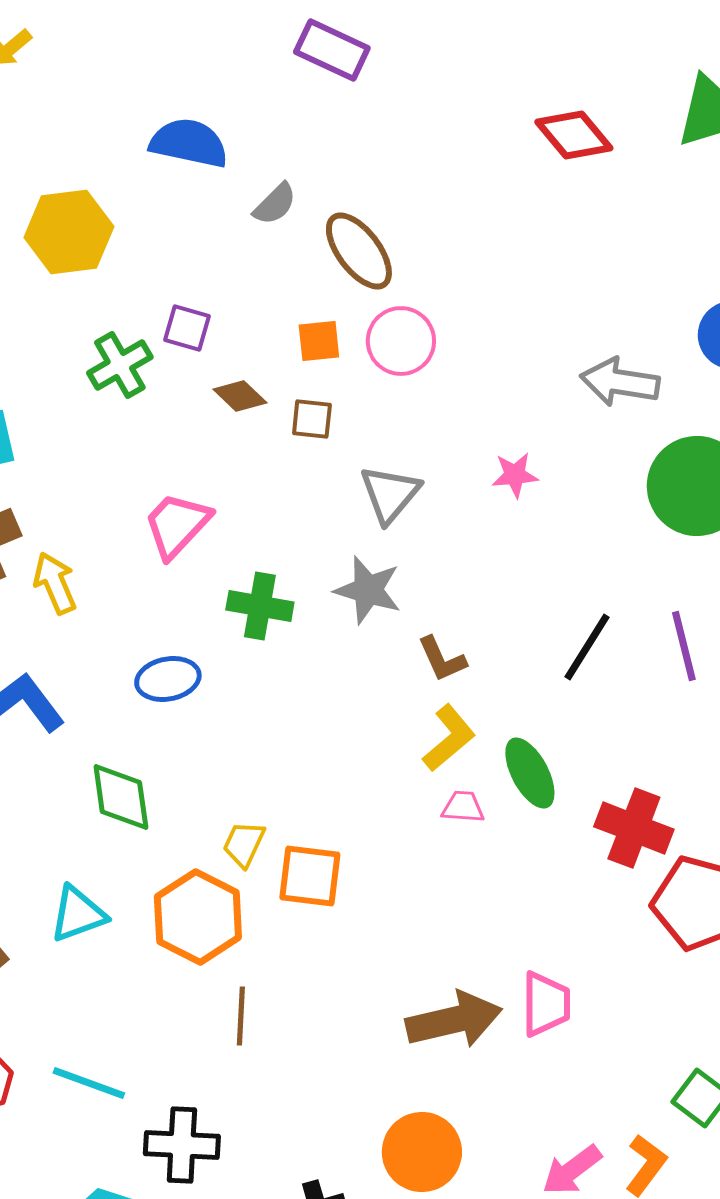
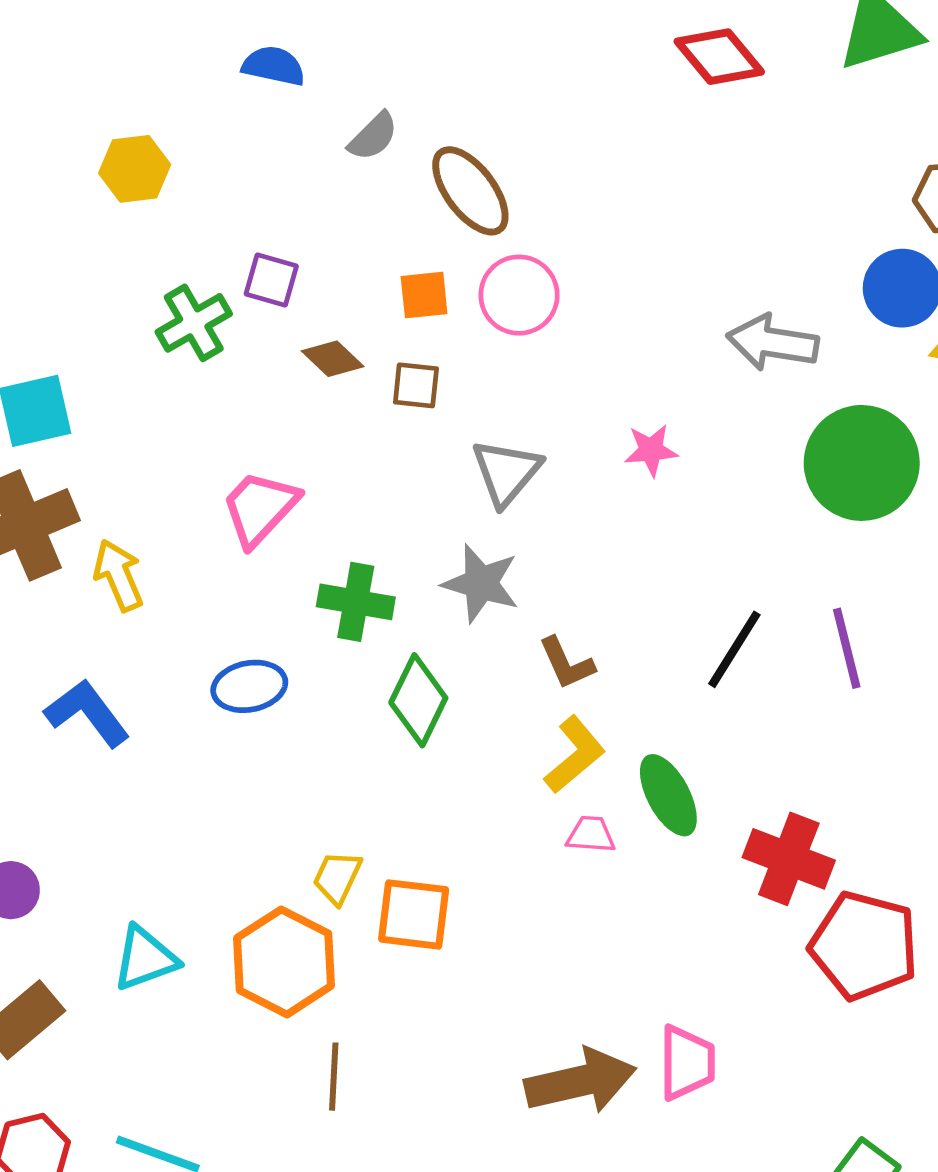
blue semicircle: (189, 143) -> (274, 66), size x0.7
yellow hexagon: (69, 232) -> (135, 169), size x0.7
green diamond: (121, 797) -> (418, 700), moved, turned 34

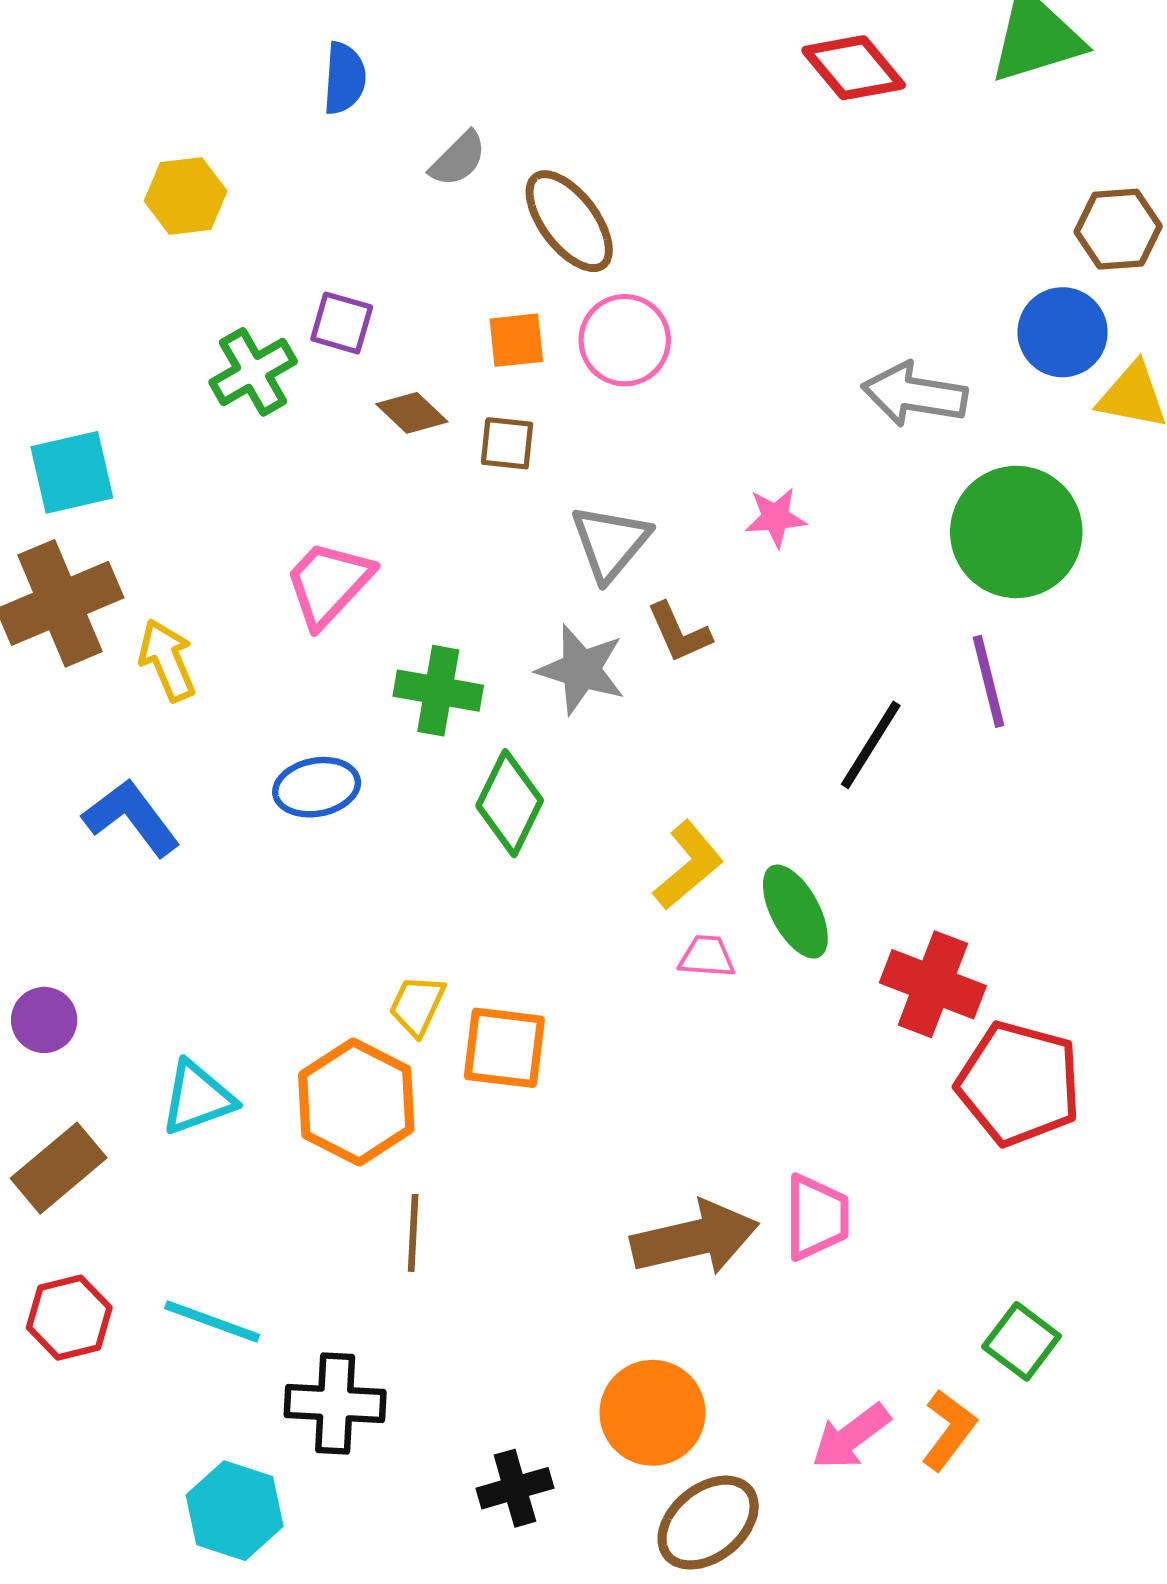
blue semicircle: (274, 66) -> (344, 78), turned 82
purple line: (847, 648) -> (988, 681), moved
brown L-shape: (566, 663) -> (679, 632), moved

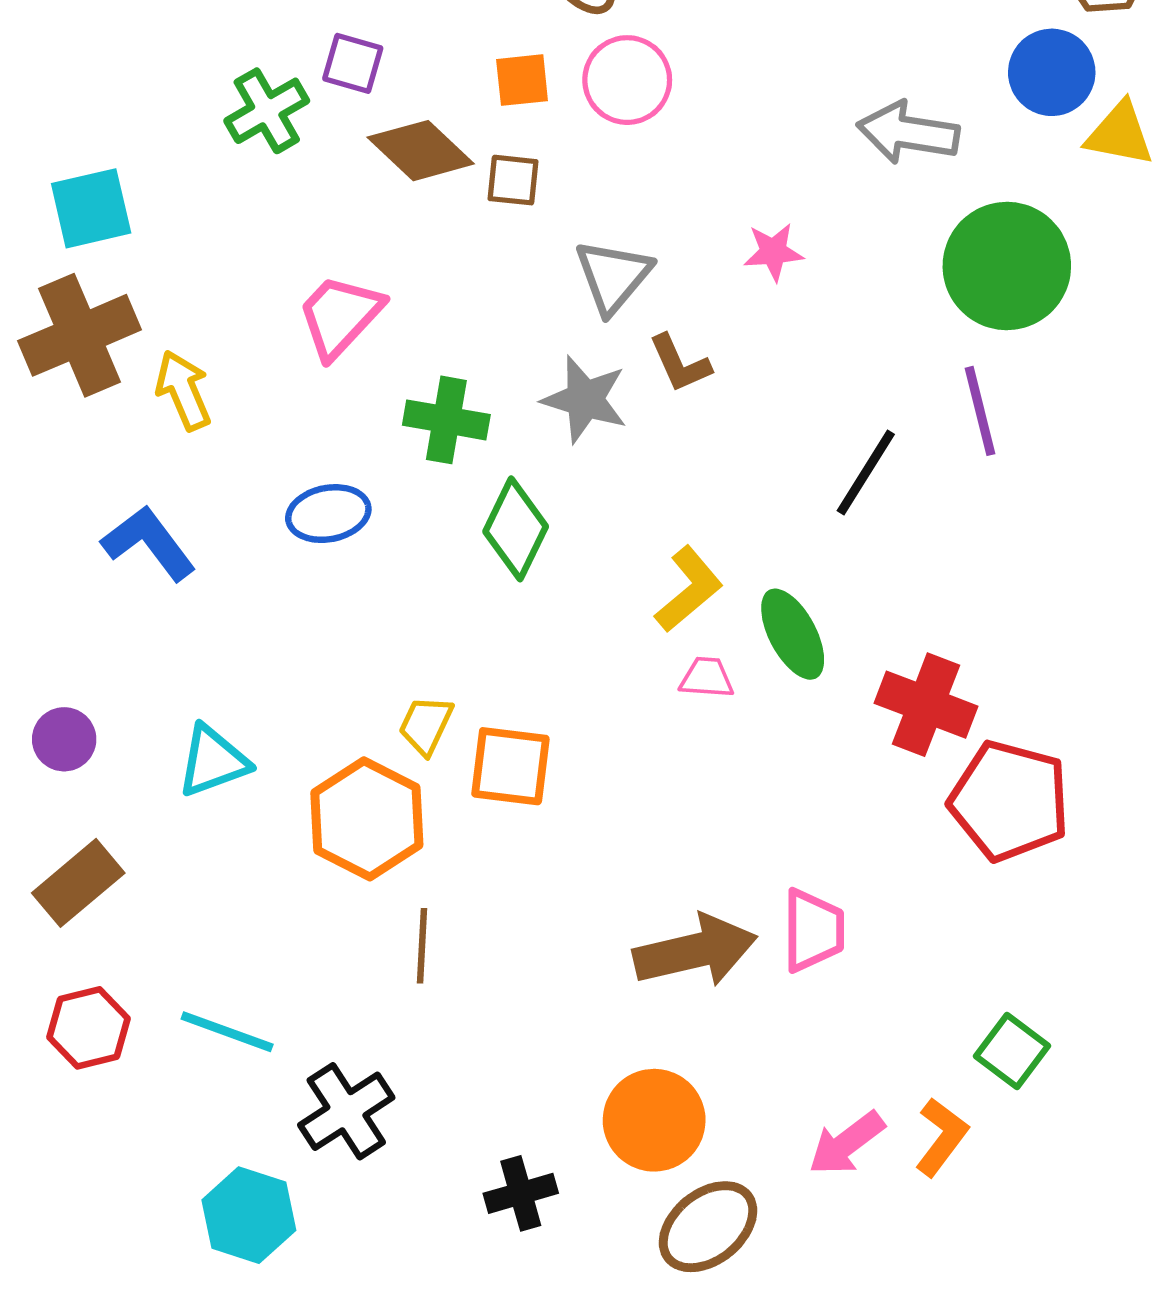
brown diamond: (412, 413) -> (421, 151), size x1.5
cyan triangle: (198, 1098) -> (213, 761), moved
black cross: (335, 1404) -> (346, 1111), turned -36

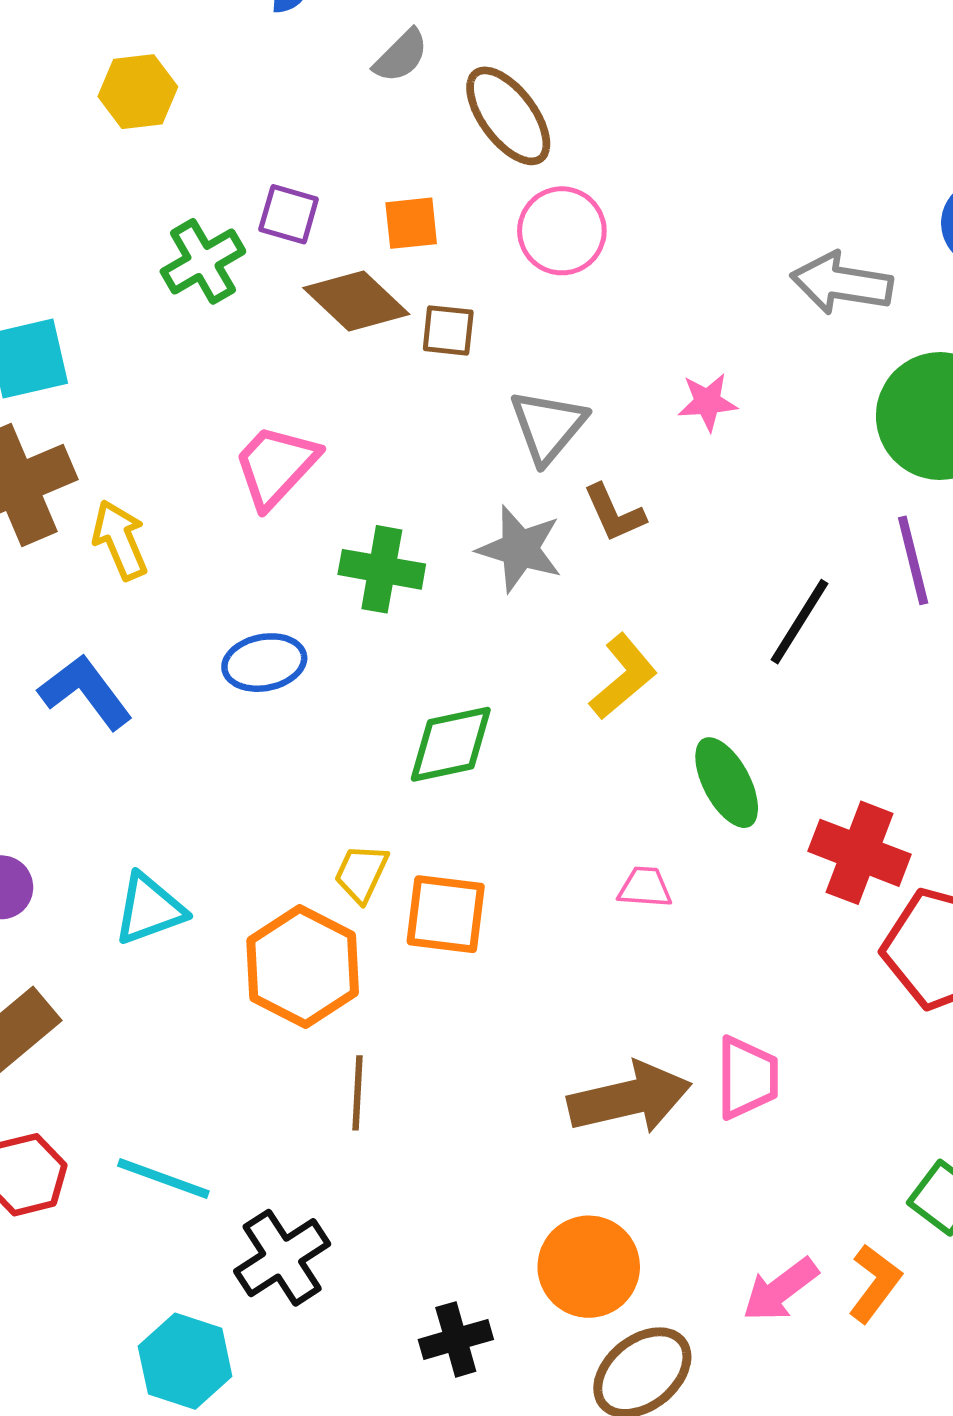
orange square: (522, 80) -> (411, 223), moved
green diamond: (516, 529) -> (451, 744), moved, turned 52
yellow L-shape: (689, 589) -> (623, 677), moved
pink trapezoid: (707, 678) -> (645, 887), moved

